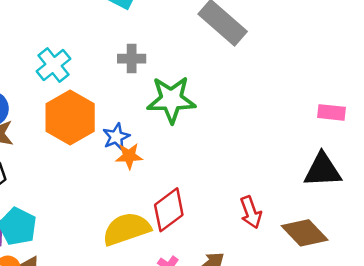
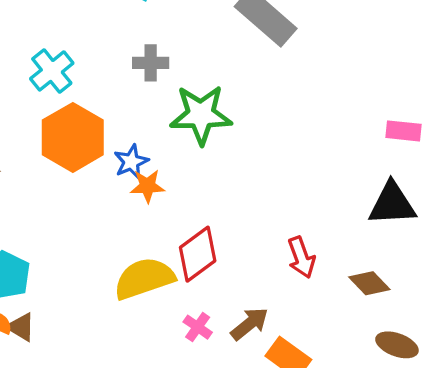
brown diamond: (305, 233) -> (369, 283), size x0.7

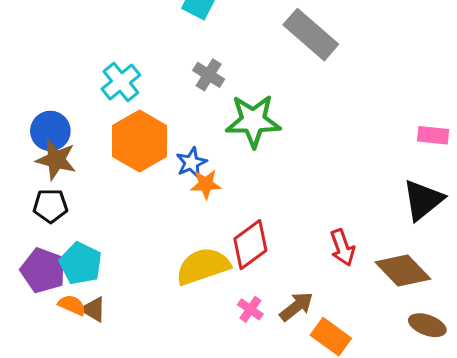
gray cross: (151, 63) -> (209, 75), turned 32
black triangle: (392, 204) -> (423, 200), turned -36
brown diamond: (369, 283) -> (403, 271), size x1.5

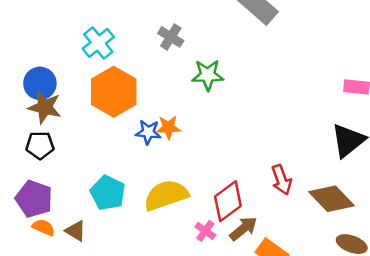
green star: (253, 121) -> (208, 75), size x0.7
blue star: (191, 163) -> (148, 132), moved, turned 30
red diamond: (250, 245) -> (228, 201), moved
cyan pentagon: (81, 263) -> (108, 193), moved
orange semicircle: (72, 305) -> (43, 227), moved

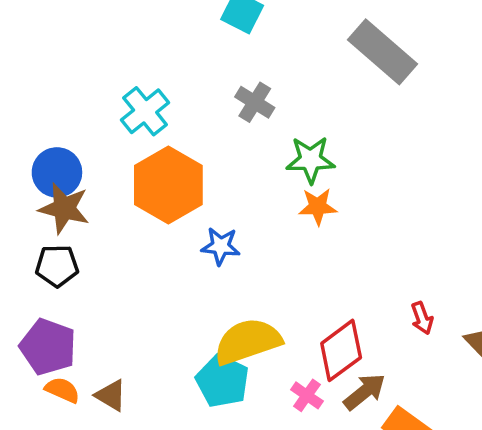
orange star: (168, 127) -> (318, 207), moved
red arrow: (281, 180) -> (422, 318), size x0.7
cyan pentagon: (108, 193) -> (222, 381), moved

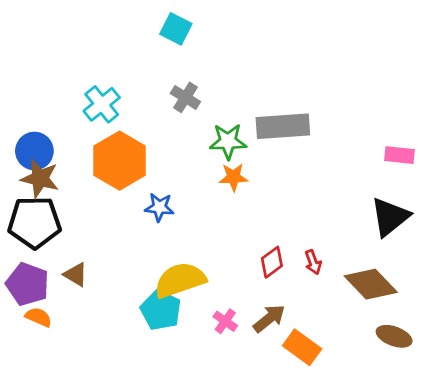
gray rectangle: (382, 52) -> (283, 126), moved, turned -45
black pentagon: (57, 266) -> (34, 222), size x1.6
red diamond: (341, 350) -> (272, 262), moved, size x0.7
brown triangle: (111, 395) -> (76, 275), moved

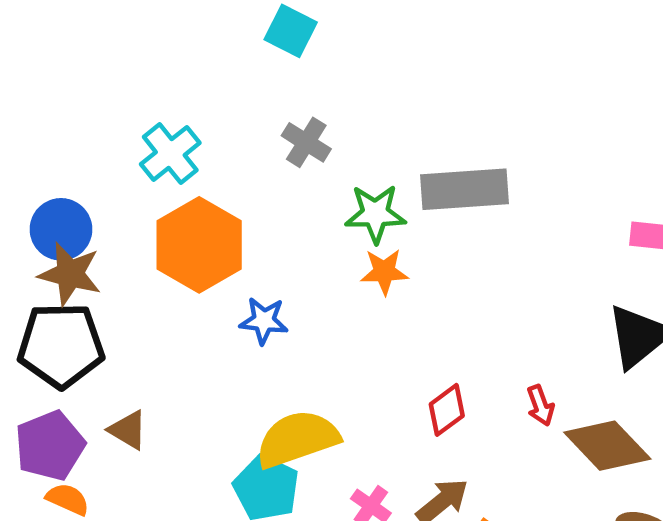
red arrow: (313, 262) -> (540, 405), moved
purple pentagon: (28, 284) -> (50, 446), turned 30

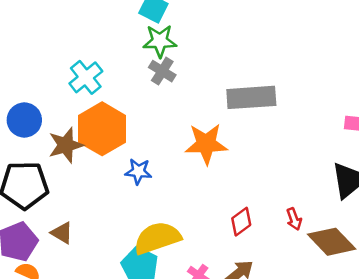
green star: (375, 214) -> (160, 41), moved
orange star: (384, 272) -> (206, 144), size x1.6
brown star: (70, 274) -> (66, 145), moved, turned -30

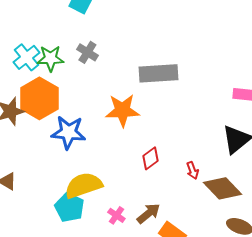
green star: (160, 41) -> (50, 58), moved
blue star: (138, 171) -> (68, 132), size x1.6
red diamond: (241, 222) -> (150, 158), moved

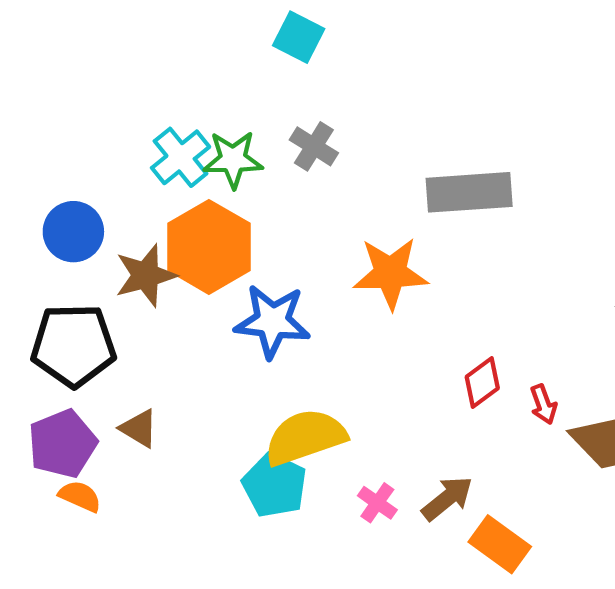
red diamond: (150, 158) -> (482, 383), moved

